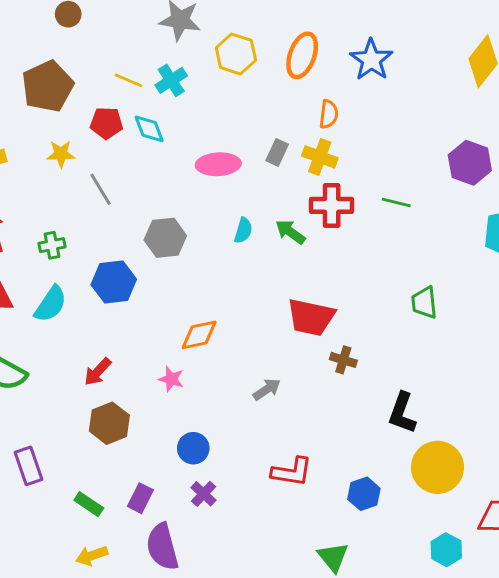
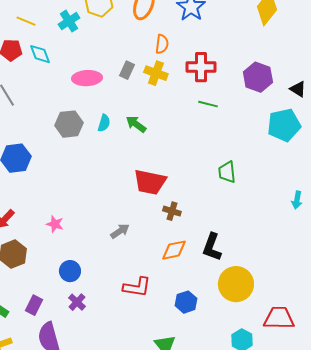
cyan cross: (171, 80) -> (69, 21), moved
red cross: (332, 205) -> (201, 67), moved
gray hexagon: (165, 238) -> (69, 124), moved
orange diamond: (199, 335) -> (174, 250), moved

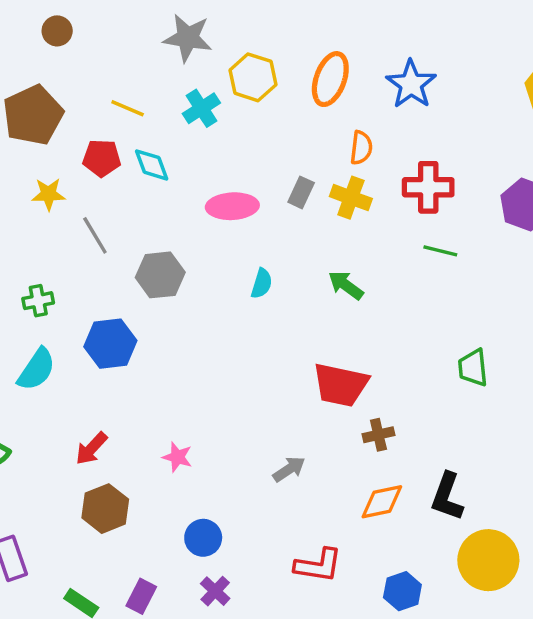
gray hexagon: (69, 124) -> (160, 275), moved
green arrow: (136, 124) -> (346, 285), moved
brown cross: (172, 211) -> (378, 435), turned -30

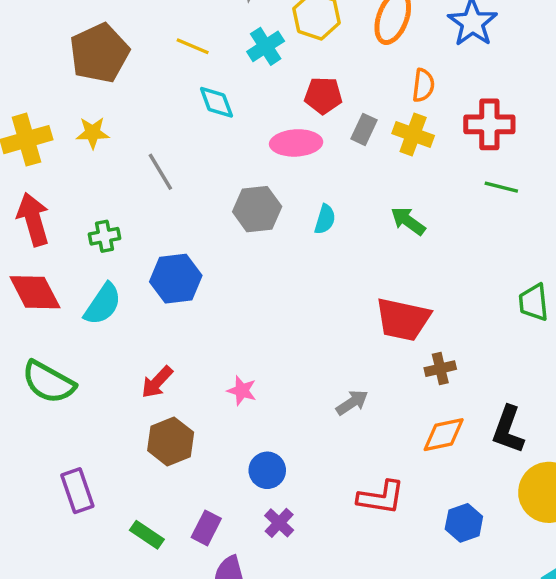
red pentagon: (102, 158) -> (323, 95), moved
yellow star: (49, 194) -> (93, 133), moved
gray hexagon: (160, 275) -> (257, 209), moved

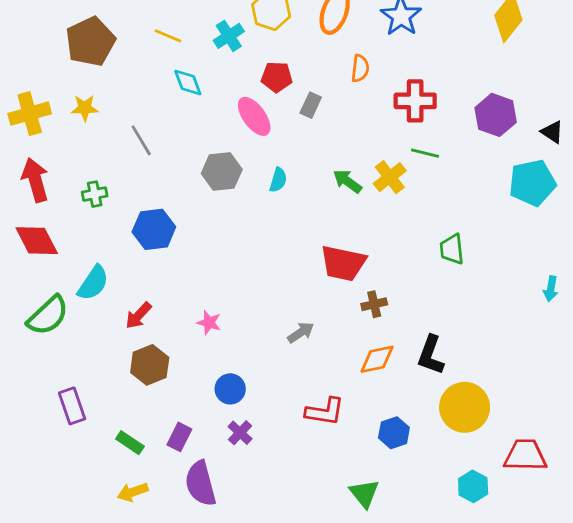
yellow cross: (413, 134) -> (390, 177), moved, turned 32
pink ellipse: (296, 143) -> (254, 116), turned 57
cyan semicircle: (103, 304) -> (93, 283), moved
green semicircle: (48, 382) -> (48, 316), turned -72

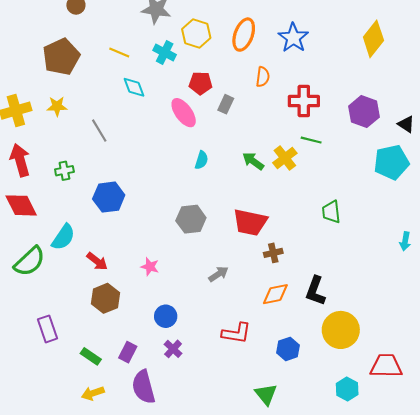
cyan cross: (229, 36) -> (165, 53), turned -30
gray hexagon: (222, 171) -> (191, 219), moved
red arrow: (138, 316) -> (97, 261), turned -95

